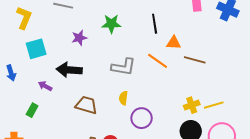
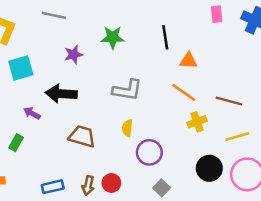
brown line: (195, 60) -> (229, 101), moved
orange line: (158, 61) -> (184, 92), moved
yellow cross: (192, 105) -> (197, 122), moved

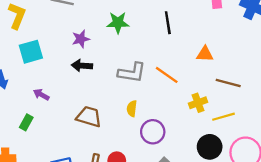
orange triangle: (188, 61) -> (205, 54), moved
orange line: (184, 92) -> (167, 75), moved
black arrow: (61, 94) -> (82, 66), moved, size x0.7
yellow line: (237, 136) -> (224, 117), moved

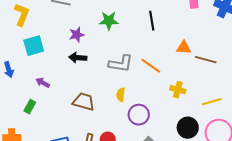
brown line: (228, 83) -> (206, 60), moved
yellow cross: (198, 103) -> (178, 90), turned 35
yellow line: (224, 117) -> (212, 102), moved

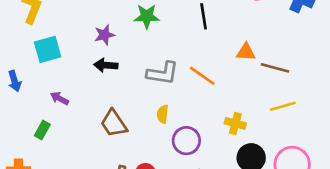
yellow cross: (178, 90) -> (235, 123), moved
brown trapezoid: (84, 102) -> (114, 123), turned -140
yellow line: (212, 102) -> (283, 106), moved

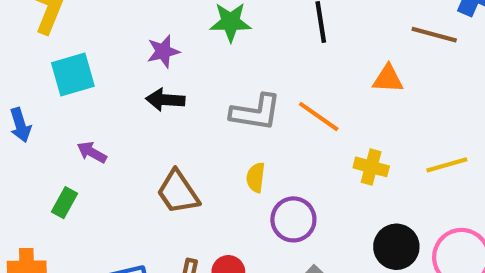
brown line: (275, 68) -> (434, 35), moved
yellow cross: (235, 123) -> (371, 167), moved

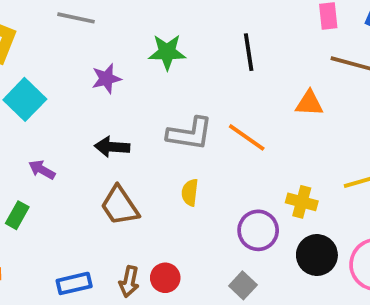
cyan square: (73, 75) -> (25, 99), turned -30
black arrow: (165, 100) -> (112, 147), moved
yellow cross: (371, 167) -> (302, 202), moved
purple circle: (293, 219) -> (258, 230), moved

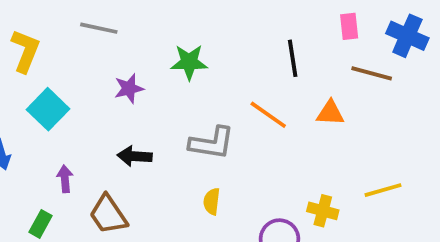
black line: (249, 52) -> (293, 58), moved
orange line: (247, 137) -> (268, 115), moved
purple arrow: (42, 170) -> (65, 179), turned 56
brown trapezoid: (120, 206) -> (108, 215), moved

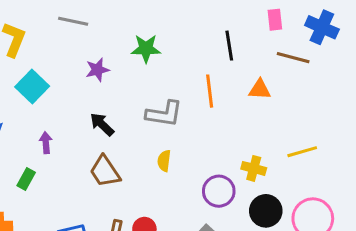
orange line: (268, 115) -> (210, 91), turned 48
black arrow: (135, 156) -> (102, 124), turned 40
brown trapezoid: (108, 215) -> (105, 171), moved

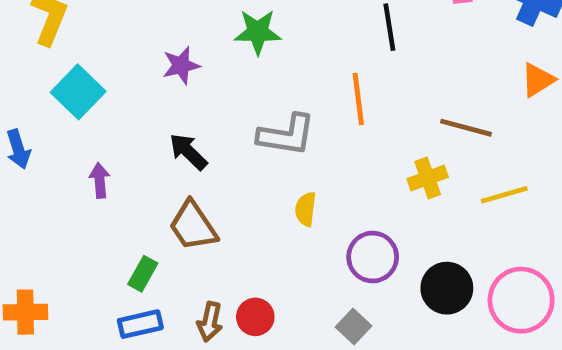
brown line: (293, 58) -> (466, 128), moved
orange triangle: (260, 89) -> (538, 80), moved, turned -35
yellow semicircle: (164, 161) -> (306, 209), moved
yellow cross: (254, 168) -> (428, 178), moved, turned -35
green rectangle: (26, 179) -> (143, 274), moved

